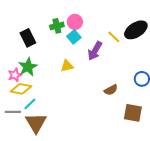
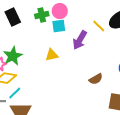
cyan square: (74, 37) -> (59, 26), turned 32
black rectangle: (28, 38) -> (13, 17), moved

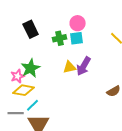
green cross: (42, 15) -> (60, 38), moved
purple arrow: (80, 40) -> (84, 66), moved

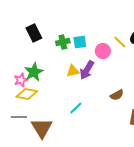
pink circle: (78, 23) -> (103, 51), moved
cyan line: (33, 105) -> (76, 108), moved

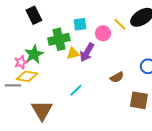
green cross: (63, 42) -> (59, 39), moved, size x1.5
gray line: (19, 117) -> (13, 85), moved

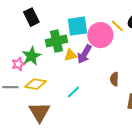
cyan square: (80, 24) -> (77, 26), size x1.5
pink circle: (103, 33) -> (100, 35), size x1.6
yellow diamond: (27, 76) -> (35, 84), moved
brown semicircle: (117, 77) -> (114, 79), turned 120

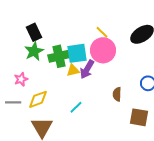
cyan square: (77, 26) -> (77, 53), moved
yellow line: (117, 26) -> (102, 32), moved
green star: (31, 56) -> (34, 51), moved
yellow diamond: (35, 84) -> (38, 99), turned -30

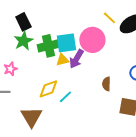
yellow line: (102, 32) -> (109, 18), moved
yellow diamond: (38, 99) -> (48, 89), moved

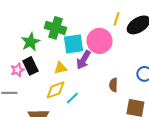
yellow line: (109, 18) -> (116, 19), turned 64
black rectangle: (23, 22) -> (30, 66), moved
green cross: (48, 46) -> (55, 28), moved, turned 30
yellow triangle: (62, 60) -> (60, 68), moved

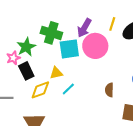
purple arrow: (83, 60) -> (84, 28), moved
pink star: (17, 70) -> (13, 58), moved
yellow diamond: (55, 90) -> (40, 90), moved
cyan line: (72, 98) -> (68, 89), moved

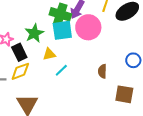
green cross: (51, 33) -> (60, 14), moved
green star: (26, 47) -> (34, 33), moved
yellow diamond: (40, 90) -> (20, 71), moved

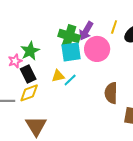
green star: (34, 33) -> (30, 51), moved
cyan line: (61, 70) -> (70, 80), moved
brown semicircle: (102, 71) -> (111, 93), size x1.5

